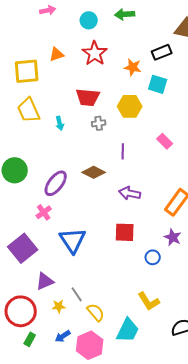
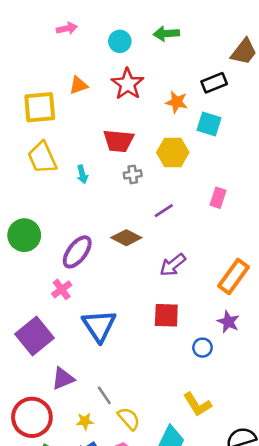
pink rectangle: (165, 141) -> (218, 198), turned 63
purple line: (123, 151) -> (164, 211), turned 56
purple arrow: (130, 193) -> (173, 265), turned -50
yellow star: (59, 306) -> (85, 421), moved

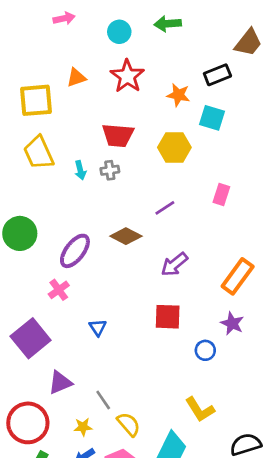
gray cross: (133, 174) -> (110, 170), moved
blue triangle: (99, 326) -> (98, 327), size x0.5

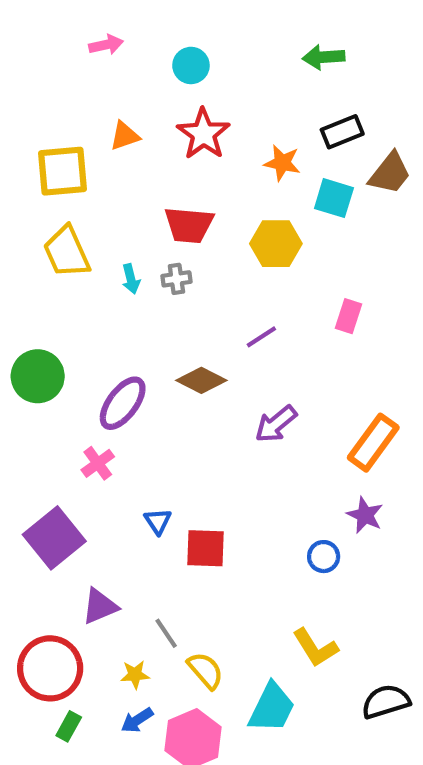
green arrow: (168, 24) -> (324, 57), moved
brown trapezoid: (248, 43) -> (390, 173), moved
red square: (168, 317) -> (205, 548), moved

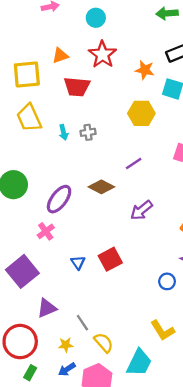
red trapezoid: (189, 225) -> (77, 87), moved
red square: (205, 548) -> (110, 259), moved, turned -30

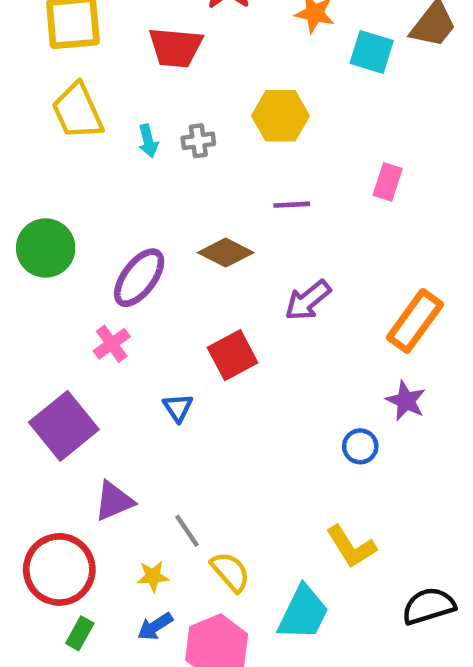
yellow hexagon: (141, 113) -> (280, 116), moved
purple line: (134, 164) -> (292, 205), turned 30
red square: (110, 259) -> (233, 355), moved

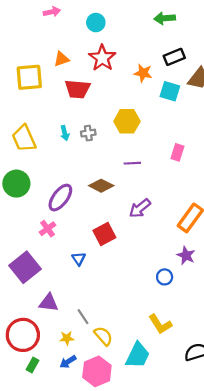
yellow trapezoid: (78, 111) -> (24, 138), moved
purple triangle: (114, 501) -> (49, 303), turned 30

